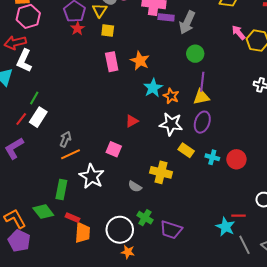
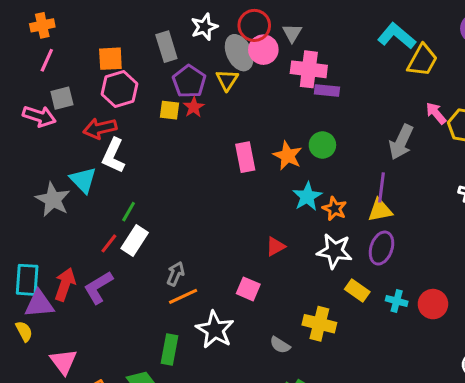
gray arrow: (187, 22) -> (401, 142), moved
yellow square: (108, 31) -> (169, 110), moved
green circle: (195, 54) -> (322, 145), moved

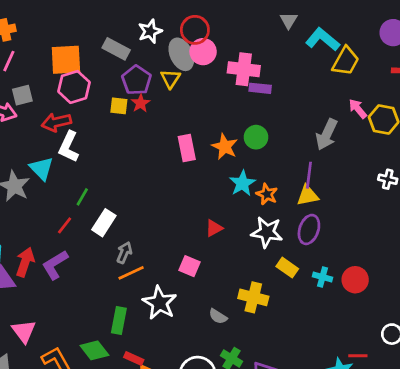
gray triangle: (292, 33) -> (289, 20), moved
gray rectangle: (166, 47) -> (116, 49), turned -45
orange square: (110, 59) -> (66, 60), size x1.4
white rectangle: (135, 240) -> (104, 223), moved

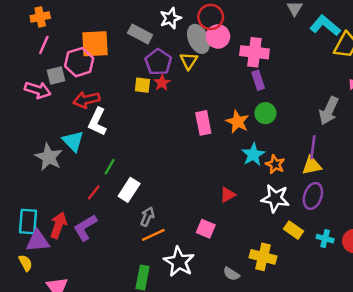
pink hexagon: (74, 87) -> (79, 62), moved
purple rectangle: (260, 88) -> (258, 80), moved, turned 66

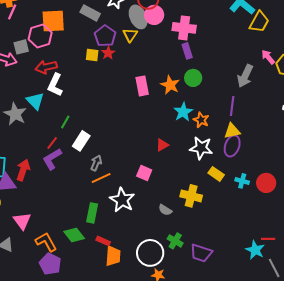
pink line: (44, 45) -> (12, 12), moved
yellow triangle: (312, 166) -> (232, 131), moved
purple L-shape: (85, 228) -> (52, 159), moved

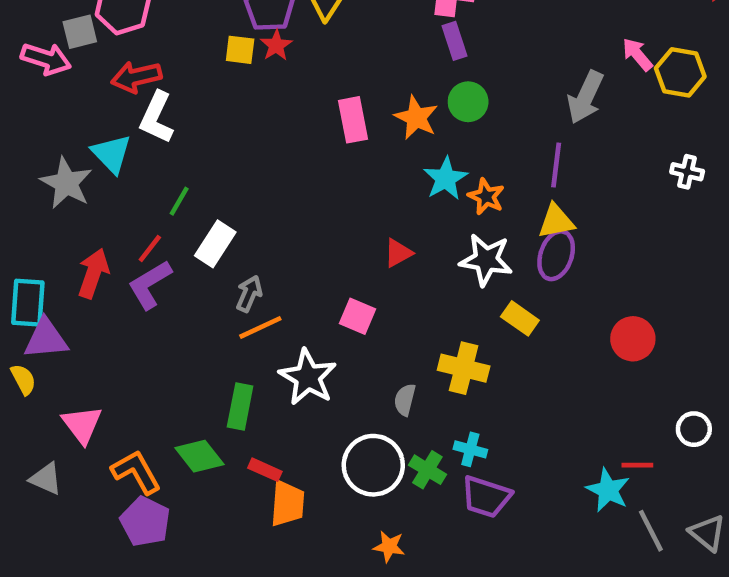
red arrow: (23, 170) -> (93, 273), moved
cyan cross: (242, 181) -> (470, 449), moved
gray semicircle: (165, 210) -> (405, 400), turned 72
white circle: (150, 253) -> (373, 465), moved

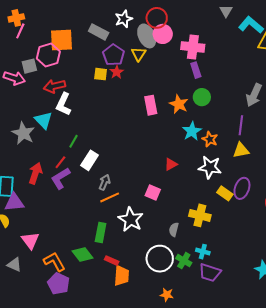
purple ellipse: (556, 255) -> (242, 188), moved

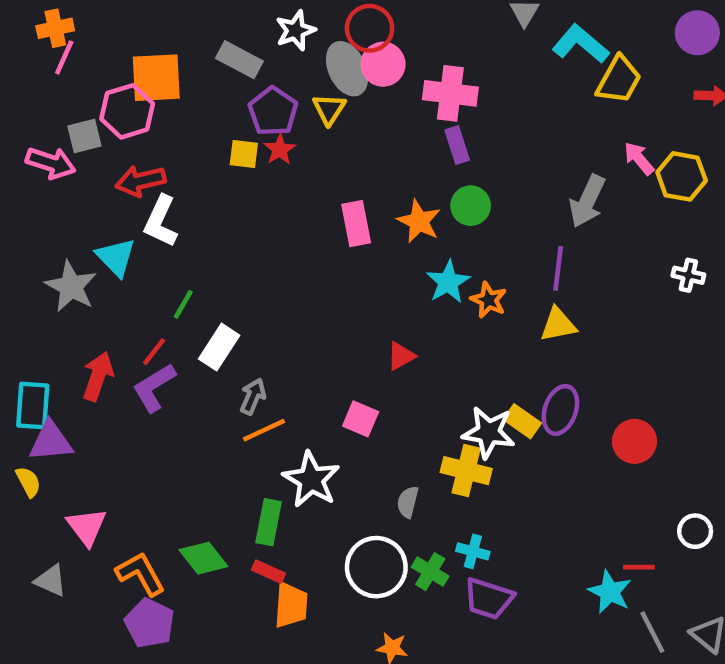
white star: (210, 167) -> (489, 432), moved
green rectangle: (101, 232) -> (269, 522), moved

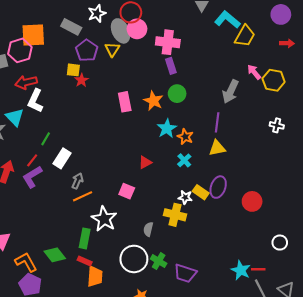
red star: (280, 149) -> (82, 80), moved
white star: (489, 432) -> (185, 197), size x0.6
cyan cross: (473, 551) -> (184, 160), moved, turned 32
red line: (639, 567) -> (258, 269), moved

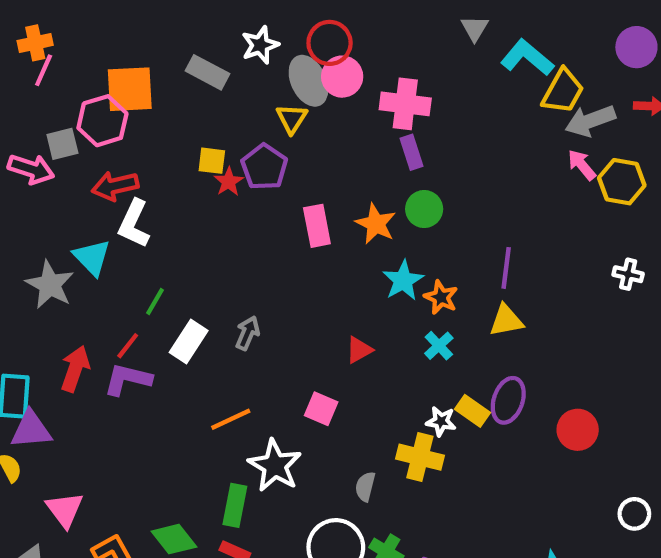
purple pentagon: (87, 50) -> (264, 167), moved
gray arrow: (230, 92) -> (590, 121), moved, turned 45
purple L-shape: (32, 177) -> (128, 379), turned 45
gray arrow: (77, 181) -> (248, 333), moved

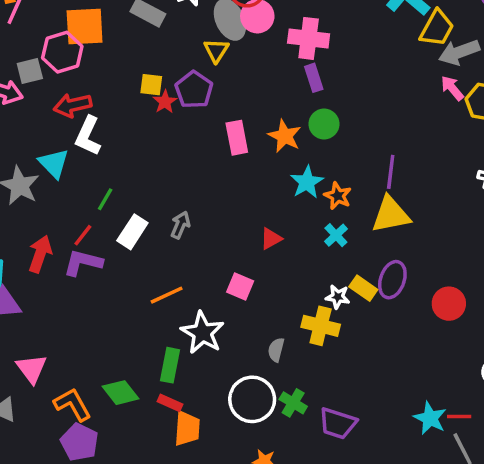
yellow triangle: (506, 320) -> (391, 215), size x1.4

